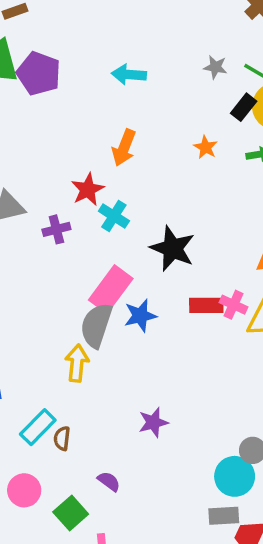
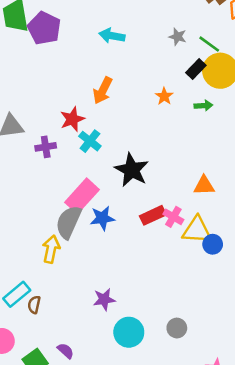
red rectangle: (206, 305) -> (153, 215), turned -30
cyan circle: (235, 476) -> (129, 332), moved
purple semicircle: (109, 481) -> (66, 351), moved

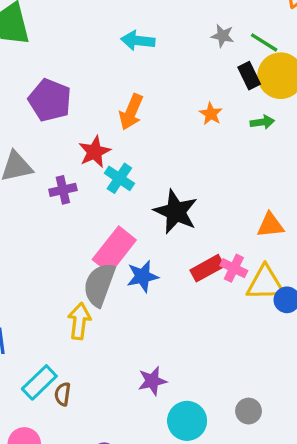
purple pentagon: (44, 28) -> (50, 100), moved
black rectangle: (196, 69) -> (249, 76), turned -66

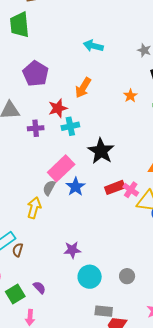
cyan cross: (119, 178) -> (70, 126), turned 36
blue star: (142, 276) -> (76, 187), turned -30
gray semicircle: (99, 285) -> (49, 188), size x0.6

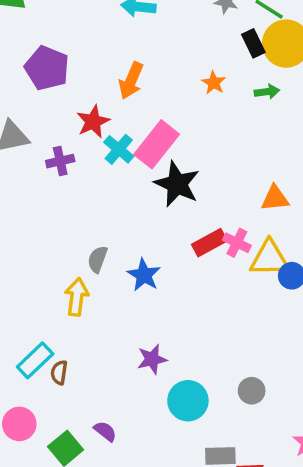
cyan cross: (70, 126) -> (119, 149), turned -30
pink rectangle: (61, 168) -> (157, 144), moved
blue star: (76, 187) -> (144, 275), moved

